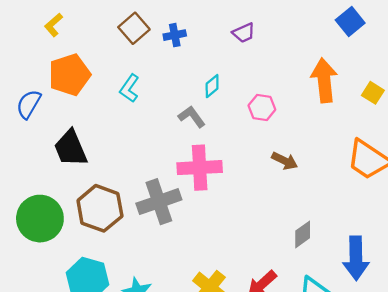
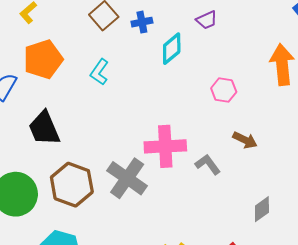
cyan diamond: (212, 86) -> (172, 49), moved, size x1.4
gray L-shape: (192, 117) -> (208, 164), moved
gray cross: (159, 202) -> (127, 178), turned -36

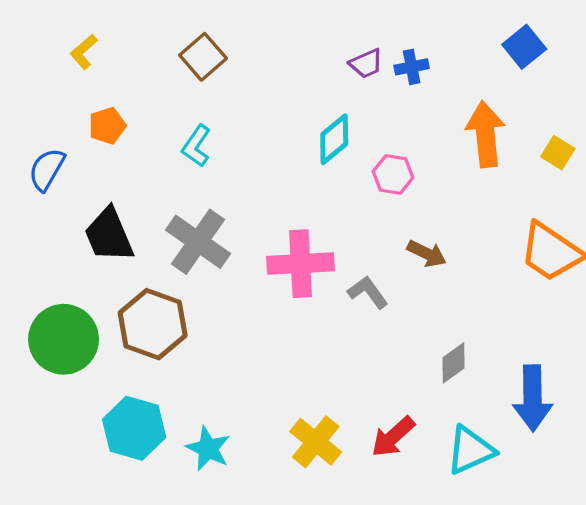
blue cross: (142, 22) -> (412, 67), moved
cyan diamond: (172, 49) -> (334, 139), moved
orange pentagon: (43, 59) -> (107, 126), size x0.6
gray cross: (127, 178) -> (198, 242), moved

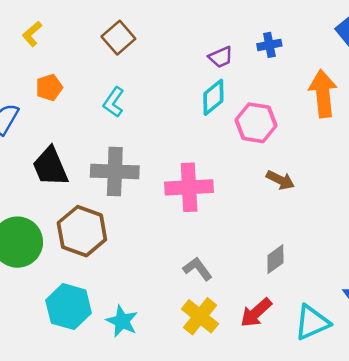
purple trapezoid: (366, 64) -> (221, 57), moved
pink hexagon: (393, 174) -> (256, 123), size x1.4
gray cross: (198, 242) -> (115, 171), turned -33
gray L-shape: (368, 292) -> (198, 269), moved
gray diamond: (454, 363) -> (275, 259), moved

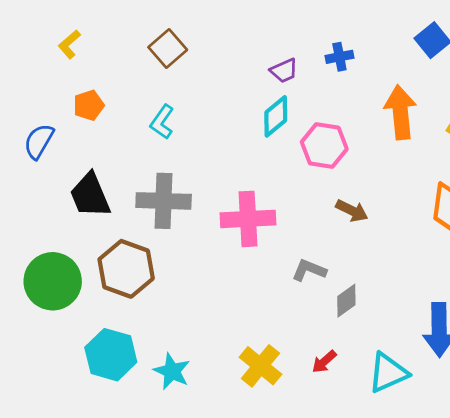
gray L-shape: (198, 269) -> (309, 270), moved, turned -32
red arrow: (256, 313) -> (324, 362), size x0.7

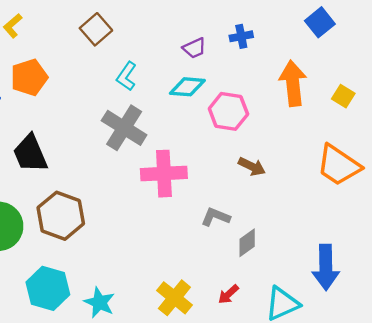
orange pentagon: (89, 105) -> (29, 77), size x1.4
cyan diamond: (276, 116) -> (187, 87), turned 44
cyan L-shape: (162, 122) -> (126, 76), moved
gray cross: (164, 201) -> (124, 128), moved, turned 30

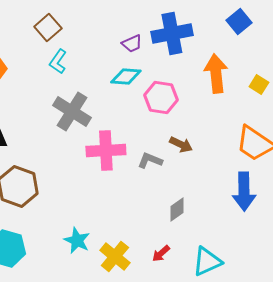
blue cross: (241, 36) -> (172, 34), size x2.0
cyan L-shape: (126, 76) -> (58, 62), moved
gray L-shape: (216, 217) -> (150, 160), moved
blue arrow: (326, 267) -> (244, 192), moved
cyan star: (99, 302) -> (77, 240), moved

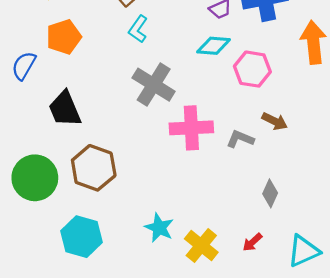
gray diamond: (177, 210) -> (270, 193), turned -30

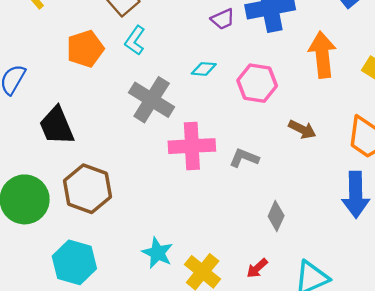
orange pentagon: (64, 37) -> (85, 49), moved
cyan diamond: (214, 46) -> (204, 69), moved, size x0.7
brown arrow: (275, 121) -> (302, 129), moved

